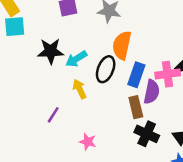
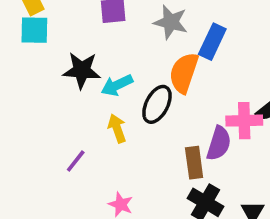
blue rectangle: (136, 75) -> (212, 42), moved

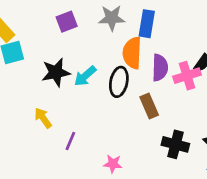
yellow arrow: (117, 128) -> (43, 118), moved
purple semicircle: (219, 143) -> (160, 68), moved
brown rectangle: (194, 163) -> (149, 106), moved

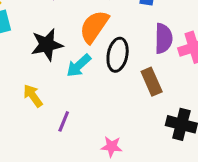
orange semicircle: (132, 53) -> (94, 27), moved, turned 32
cyan arrow: (85, 76) -> (79, 66), moved

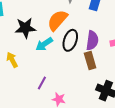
purple semicircle: (163, 38) -> (92, 41), moved
purple line: (64, 121) -> (42, 83), moved

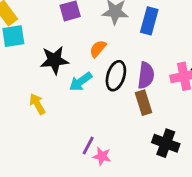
orange semicircle: (57, 20) -> (98, 49), size x0.6
purple line: (42, 83) -> (88, 146), moved

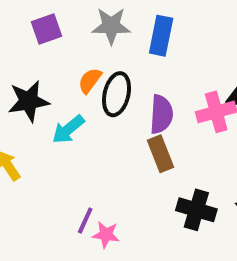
black ellipse: (116, 76) -> (117, 94), moved

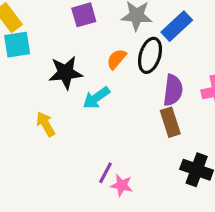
blue rectangle: (161, 36) -> (177, 26), turned 32
black ellipse: (117, 94) -> (150, 55), moved

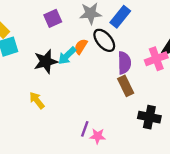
black ellipse: (150, 55) -> (104, 40), turned -50
cyan arrow: (96, 98) -> (67, 56), moved

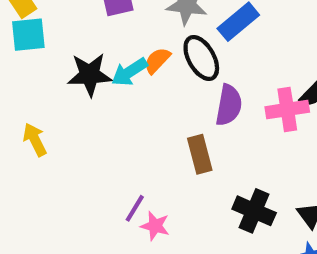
brown rectangle: (126, 86) -> (200, 154), moved
yellow arrow: (37, 100) -> (35, 140), moved

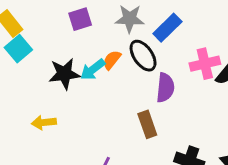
cyan square: (28, 35) -> (18, 49), turned -30
pink cross: (287, 109) -> (205, 64), moved
yellow arrow: (35, 140) -> (44, 123), moved, turned -65

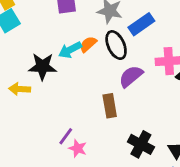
black star: (64, 74) -> (43, 66), moved
purple semicircle: (165, 88) -> (131, 76), turned -145

